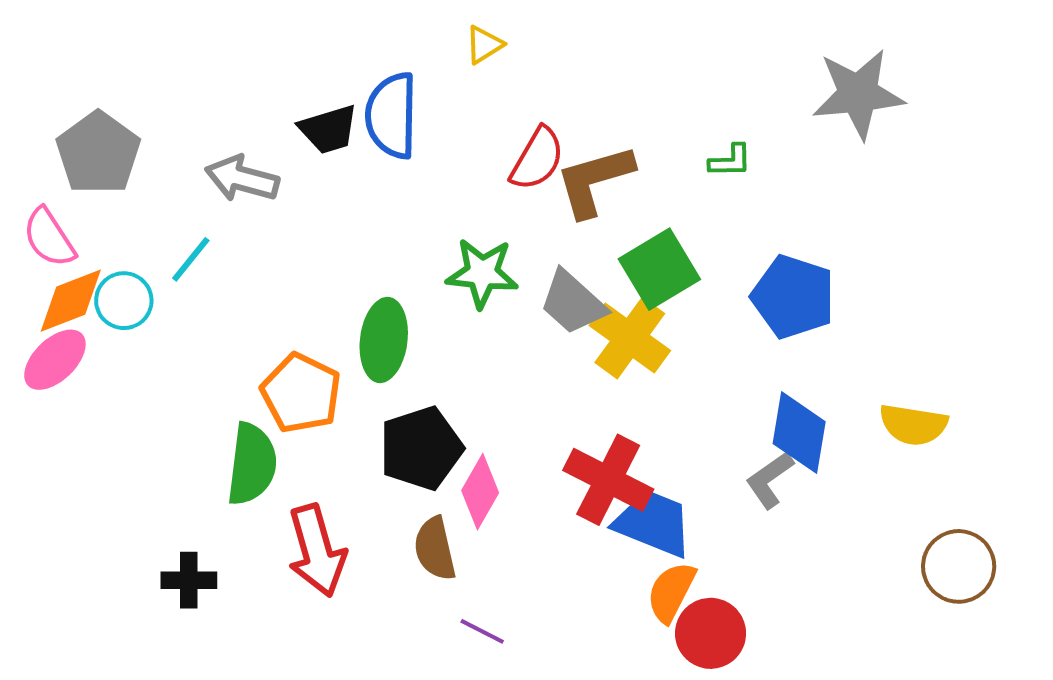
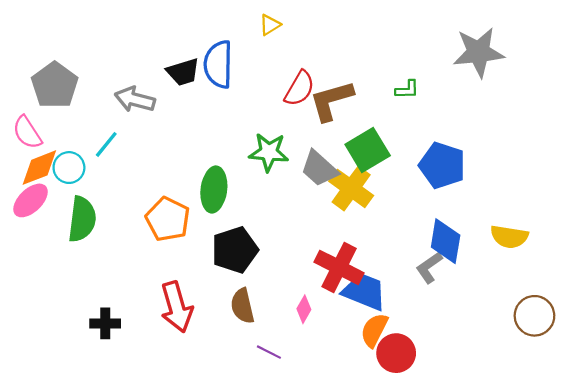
green semicircle: (252, 464) -> (82, 219), moved
pink diamond: (480, 492) -> (304, 309), moved, size x0.7

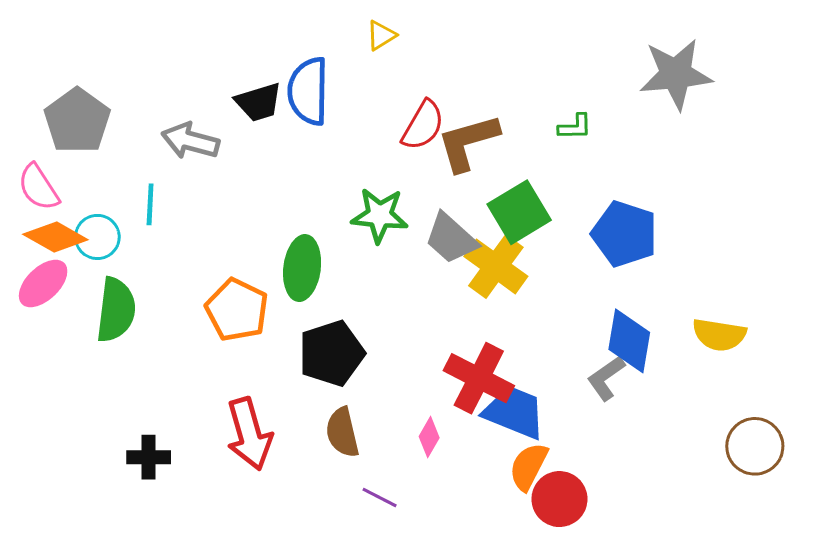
cyan line: (106, 144) -> (150, 204), turned -36
orange diamond: (39, 168) -> (55, 237), turned 51

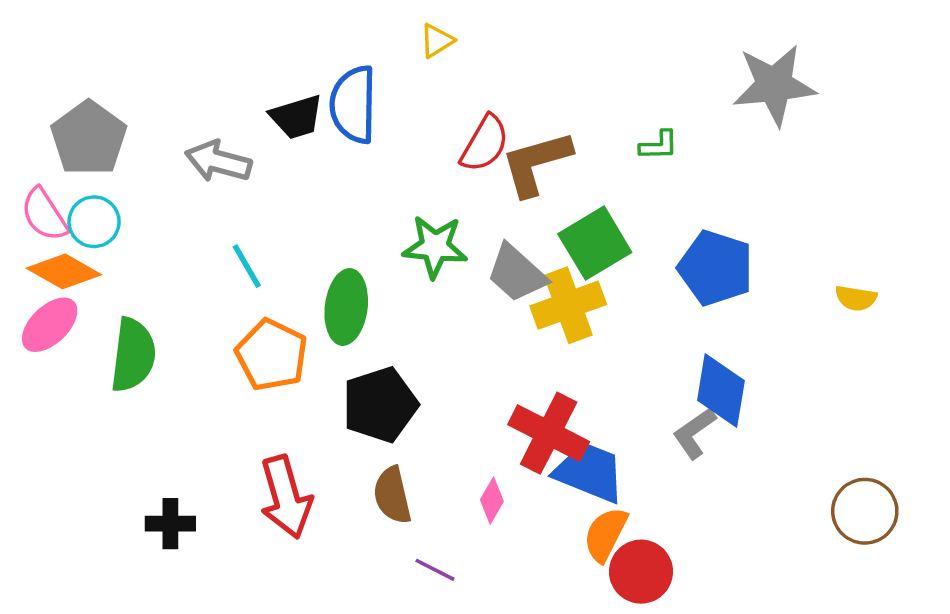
cyan line: (150, 204) -> (247, 266), moved, turned -33
cyan circle: (97, 237) -> (94, 222), moved
yellow cross: (496, 266) -> (568, 305), turned 34
yellow semicircle: (719, 335) -> (856, 298), moved, size x0.7

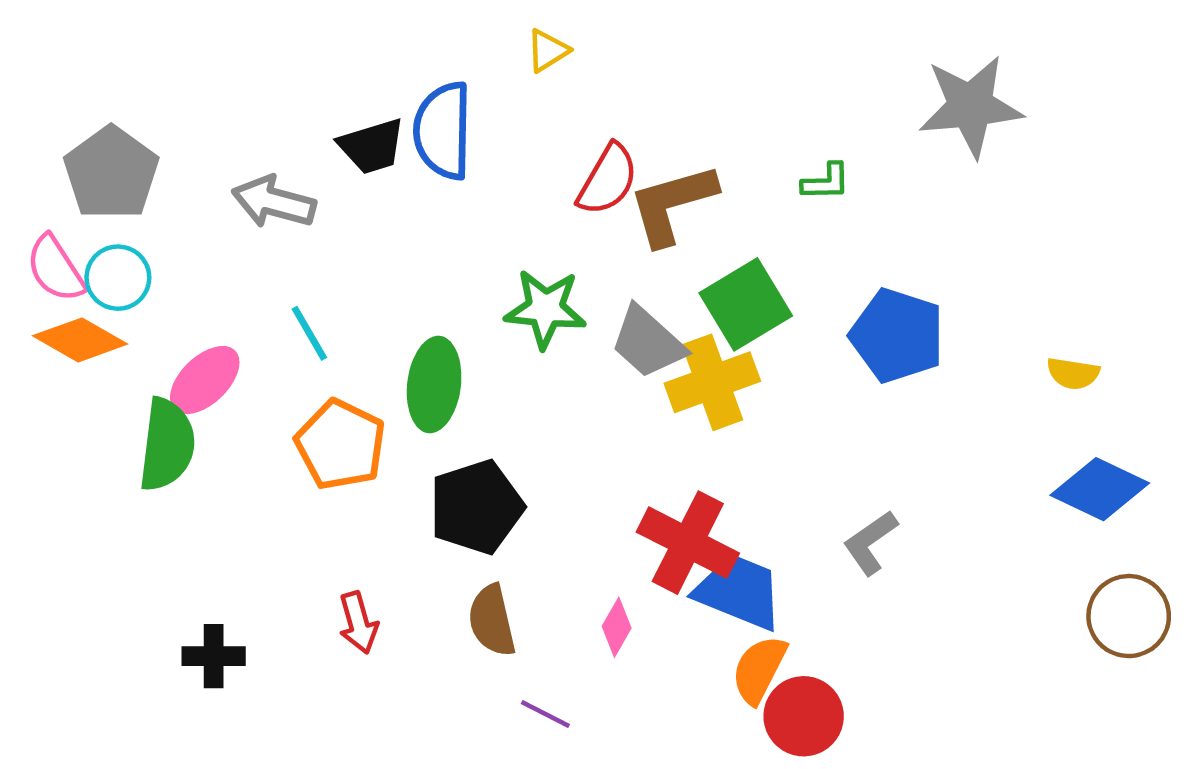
pink ellipse: (50, 325) -> (205, 380), moved
blue diamond: (721, 390) -> (1100, 489), moved, turned -74
red arrow: (286, 497) -> (358, 623), size x0.6
brown circle: (865, 511) -> (1129, 616), moved

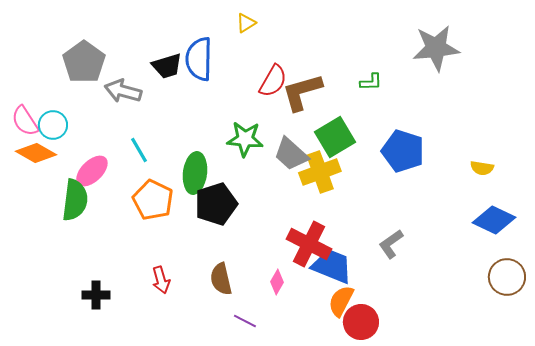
gray pentagon: (111, 173) -> (84, 62), moved
black pentagon: (476, 507) -> (216, 204), moved

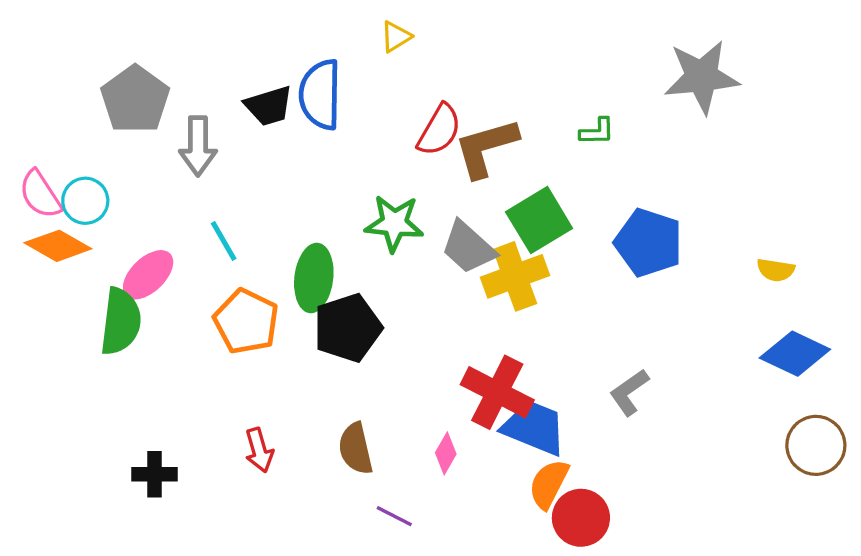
gray arrow: (123, 91) -> (198, 146), turned -105

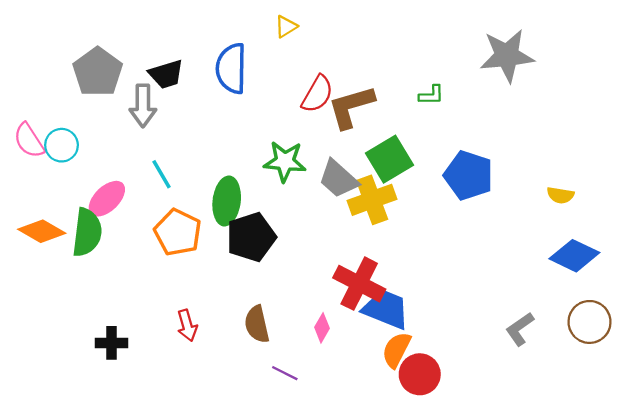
black trapezoid: (269, 106) -> (166, 74), moved
orange diamond: (58, 246) -> (42, 231), moved
gray L-shape: (629, 392) -> (520, 329), moved

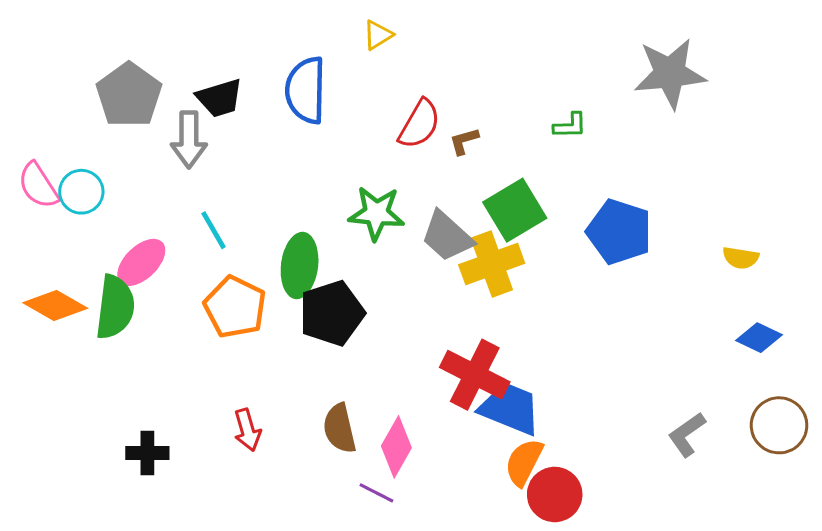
brown L-shape: (351, 107) -> (464, 141), size x0.5
blue diamond: (574, 256) -> (759, 338), size x0.7
pink diamond: (322, 328) -> (396, 447), moved, size x1.5

